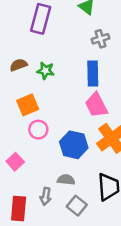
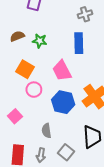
orange square: (28, 105) -> (25, 69), turned -36
pink trapezoid: (96, 105) -> (62, 71), moved
gray semicircle: (66, 180) -> (46, 131), moved, turned -104
gray arrow: (46, 196) -> (41, 155), moved

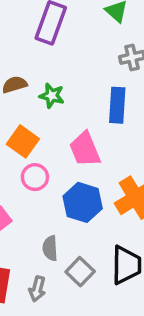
gray square: (66, 152) -> (80, 272), moved

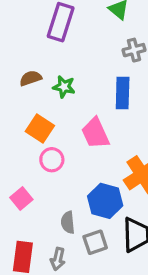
blue hexagon: (83, 202) -> (105, 201), moved
gray square: (80, 272) -> (95, 242), turned 30

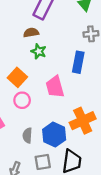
brown semicircle: (31, 78) -> (31, 33), moved
gray semicircle: (68, 222) -> (27, 135), moved

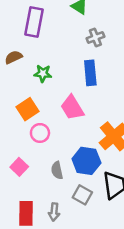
brown semicircle: (31, 33) -> (13, 57), moved
orange square: (17, 77) -> (27, 109), turned 30
gray square: (43, 162) -> (82, 195), turned -35

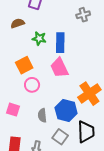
blue rectangle: (90, 73) -> (60, 43), moved
pink square: (19, 167) -> (13, 110), turned -32

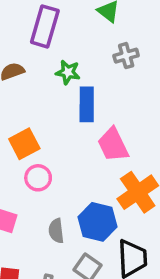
green star: (39, 38) -> (68, 72), moved
pink trapezoid: (59, 68) -> (113, 145), moved

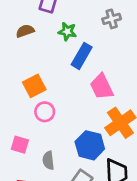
blue rectangle: (87, 104) -> (82, 56), turned 30
gray semicircle: (56, 231) -> (48, 160), moved

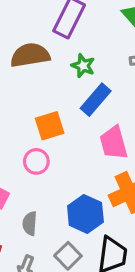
brown semicircle: (25, 31) -> (30, 55), size x1.6
orange square: (34, 86) -> (50, 126), moved

